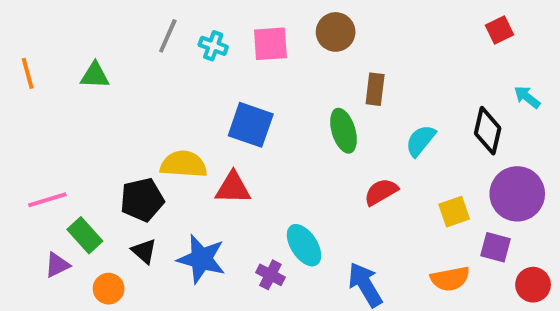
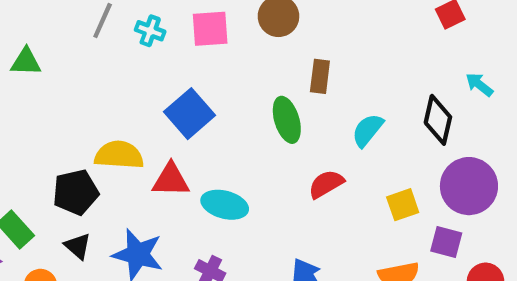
blue square: (251, 125) -> (189, 114), turned 30
cyan ellipse: (304, 245) -> (225, 205), moved, turned -42

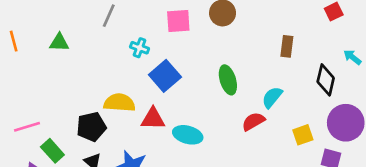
cyan cross: (150, 31) -> (140, 48), moved
brown rectangle: (320, 76) -> (287, 46), moved
cyan semicircle: (368, 130) -> (272, 97), moved

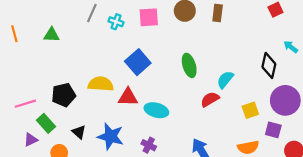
brown rectangle: (287, 46) -> (218, 13), moved
cyan cross: (140, 48) -> (116, 22), moved
black pentagon: (91, 127) -> (64, 95), moved

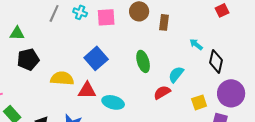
brown rectangle: (218, 13) -> (164, 22), moved
cyan cross: (116, 22) -> (80, 12), moved
cyan arrow: (291, 47) -> (196, 44), moved
black pentagon: (64, 95) -> (28, 59), moved

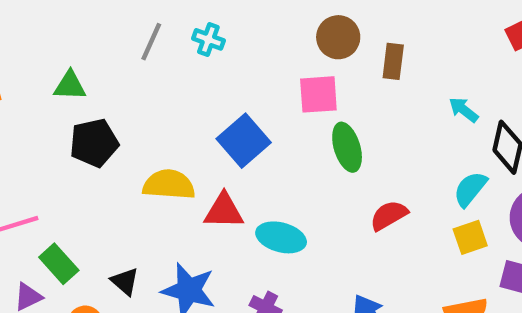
pink square: (106, 17) -> (318, 94), moved
cyan semicircle: (176, 74) -> (470, 189), moved

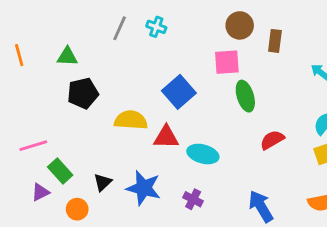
black triangle: (125, 281) -> (103, 182), turned 36

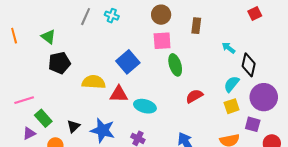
brown circle: (240, 25) -> (161, 15), moved
green triangle: (67, 57) -> (48, 37), turned 35

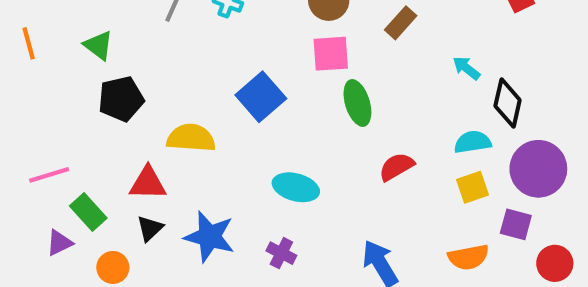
brown rectangle: (196, 26) -> (401, 23), turned 35
cyan semicircle: (232, 84) -> (473, 142), turned 42
red triangle: (119, 94) -> (148, 183), moved

